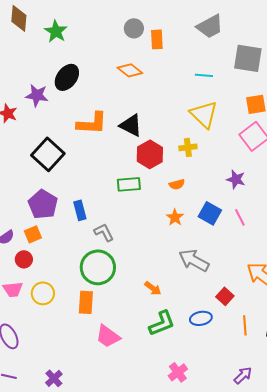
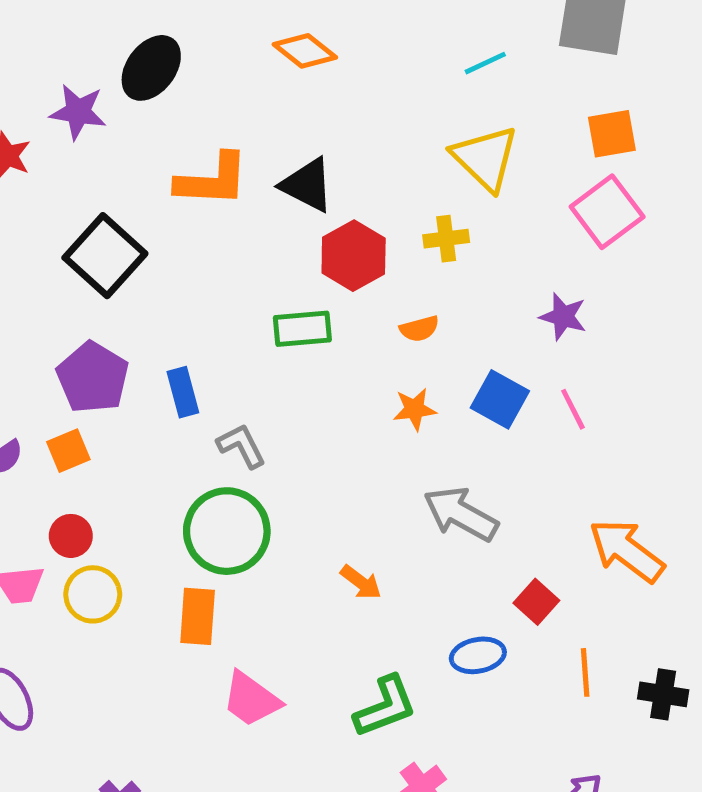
cyan line: (204, 75) -> (485, 63), turned -30
orange star: (175, 217) -> (414, 409), turned 30
red circle: (24, 259) -> (71, 536), moved
green L-shape: (162, 323) -> (385, 707), moved

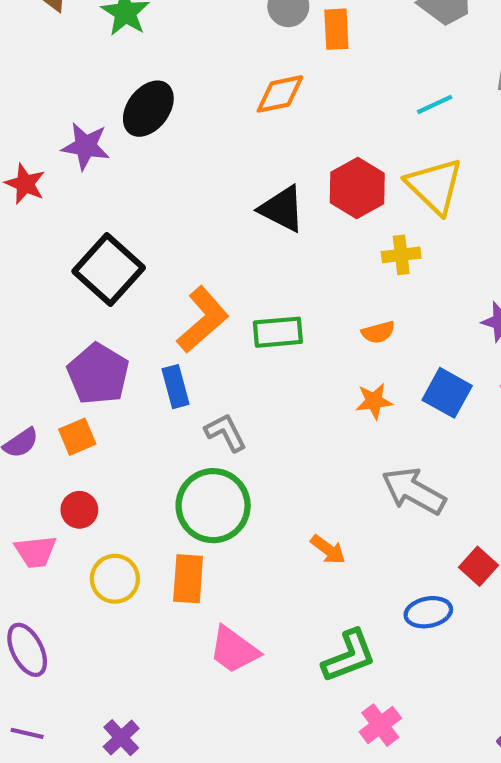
orange diamond: (305, 51) -> (280, 94), turned -50
orange L-shape: (212, 180) -> (203, 320), moved, turned -44
red hexagon: (354, 256) -> (357, 188), moved
yellow circle: (93, 594) -> (115, 579), moved

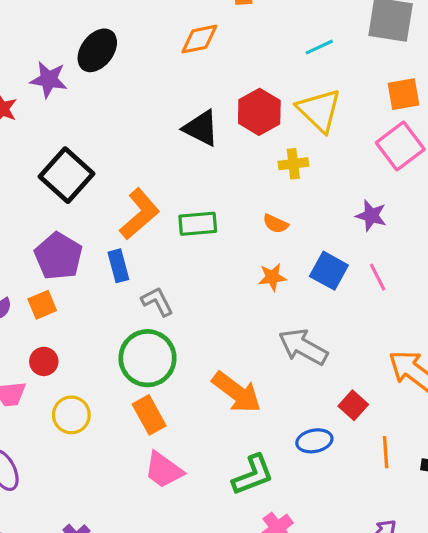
orange semicircle: (378, 332) -> (276, 224), turned 40
orange arrow: (328, 550) -> (237, 392), size x1.8
orange rectangle: (188, 579) -> (149, 415), moved, turned -33

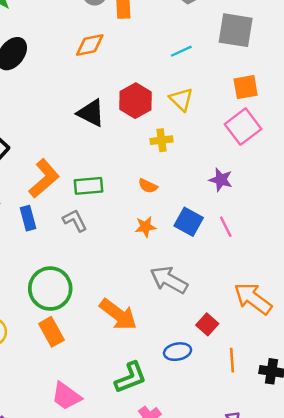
yellow triangle: (319, 110) -> (181, 99), size x0.7
gray L-shape: (157, 301) -> (75, 221), moved
pink trapezoid: (164, 470) -> (66, 396), moved

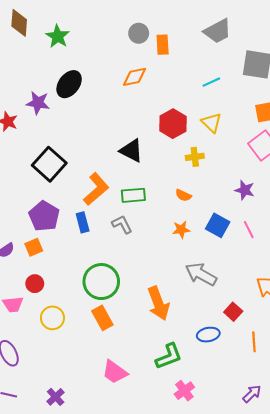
black triangle: (91, 113) -> (131, 151), moved
orange arrow: (118, 314) -> (158, 303), turned 32

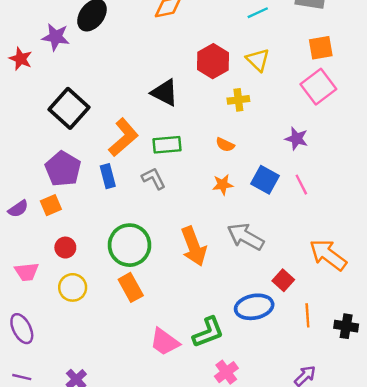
red circle: (35, 284) -> (65, 248), moved
orange arrow: (158, 303) -> (194, 246), moved
blue ellipse: (208, 335) -> (254, 307), size x1.4
pink trapezoid: (115, 372) -> (165, 342), moved

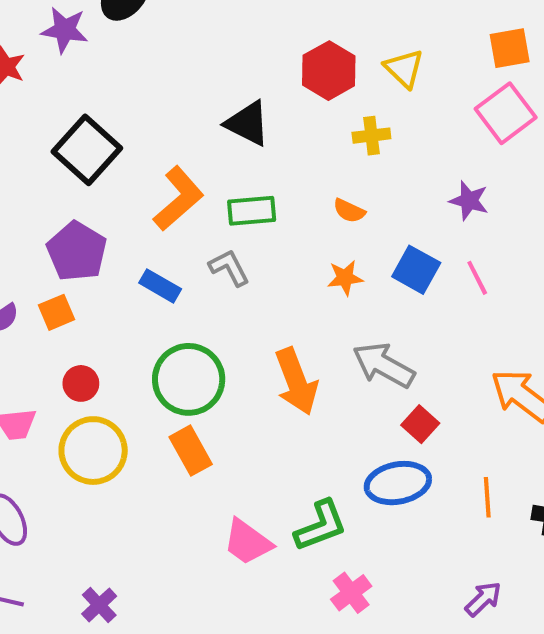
blue rectangle: (108, 176) -> (160, 286), moved, turned -45
red square: (283, 280) -> (420, 424), moved
yellow circle: (73, 287) -> (93, 451), size x1.4

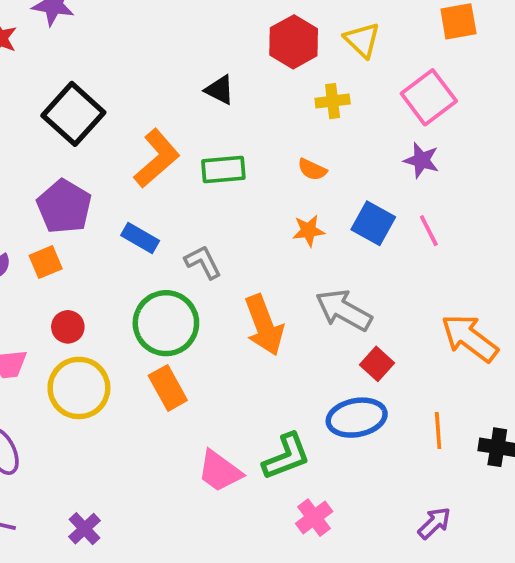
pink square: (506, 113) -> (429, 97), moved
black triangle: (248, 123) -> (220, 90), size x0.7
gray L-shape: (229, 268) -> (203, 262), moved

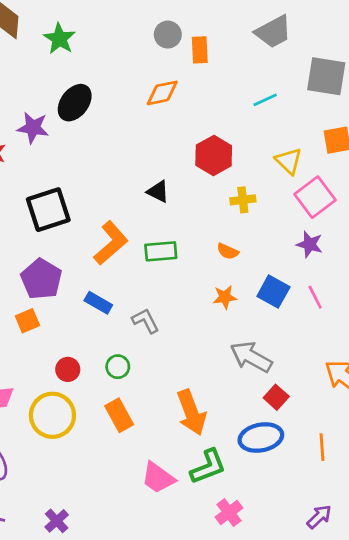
yellow triangle: (362, 40) -> (289, 161), moved
black square: (73, 114) -> (48, 210), turned 30
green circle: (166, 323) -> (118, 367), size x0.5
orange arrow: (264, 325) -> (191, 412), moved
red circle: (68, 327) -> (68, 369), moved

